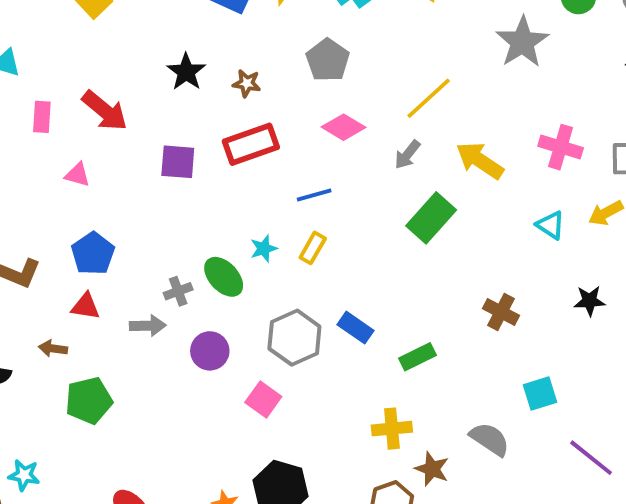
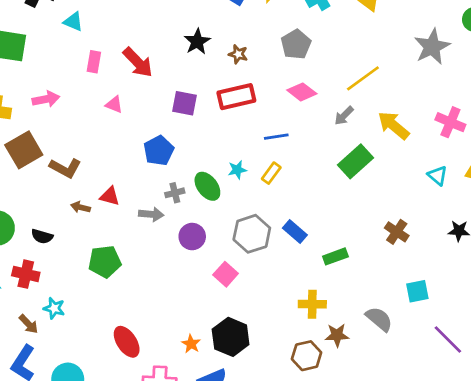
blue pentagon: (93, 254) -> (159, 151), moved
brown arrow: (53, 349) -> (81, 207), moved
brown star: (432, 469) -> (337, 335), turned -30

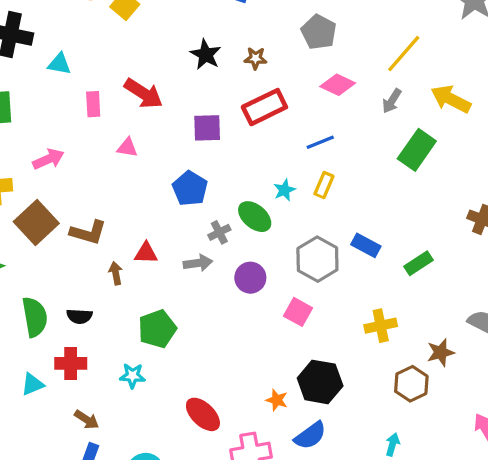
brown arrow: (81, 207) -> (116, 273), turned 78
yellow cross: (312, 304) -> (381, 326), moved
cyan star: (54, 308) -> (132, 376), moved

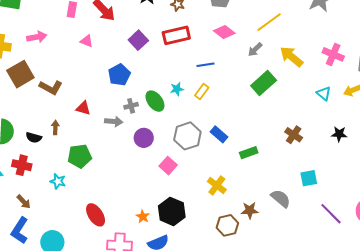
purple square: (207, 128) -> (138, 40), turned 36
brown arrow: (116, 273) -> (55, 127), moved
yellow cross: (381, 326) -> (217, 185), turned 36

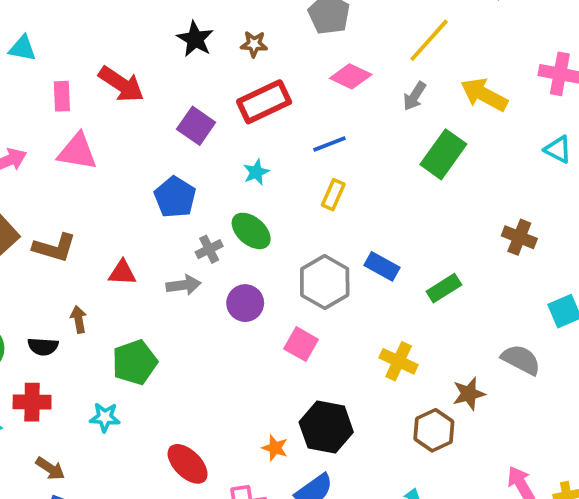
pink triangle: (87, 41) -> (77, 152), moved, size x1.6
cyan star: (177, 89) -> (256, 172), moved

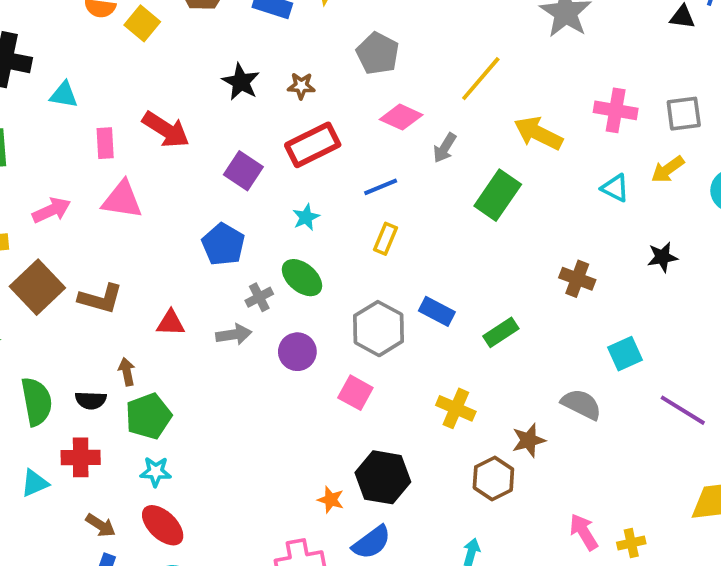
gray arrow: (414, 96) -> (445, 148), moved
green pentagon: (135, 362) -> (148, 416), moved
red ellipse: (188, 464) -> (163, 525), moved

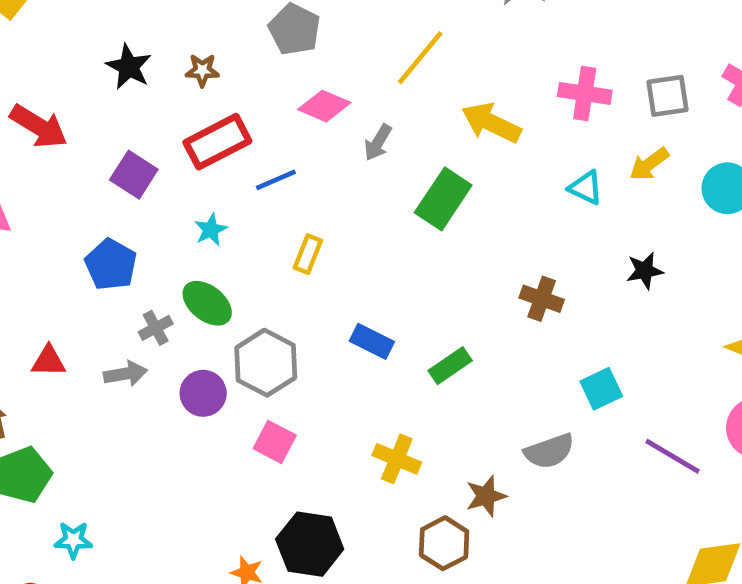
blue line: (381, 187) -> (276, 180), moved
gray hexagon: (378, 329) -> (266, 363), moved
gray semicircle: (581, 404) -> (549, 451), turned 135
cyan star: (156, 472) -> (73, 540), moved

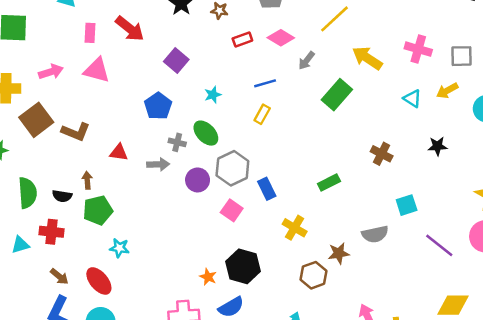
red rectangle: (217, 142) -> (242, 40), moved, size x0.6
blue line: (276, 180) -> (265, 83), moved
gray cross: (156, 328) -> (177, 142), turned 35
blue rectangle: (372, 341) -> (267, 189), moved, turned 30

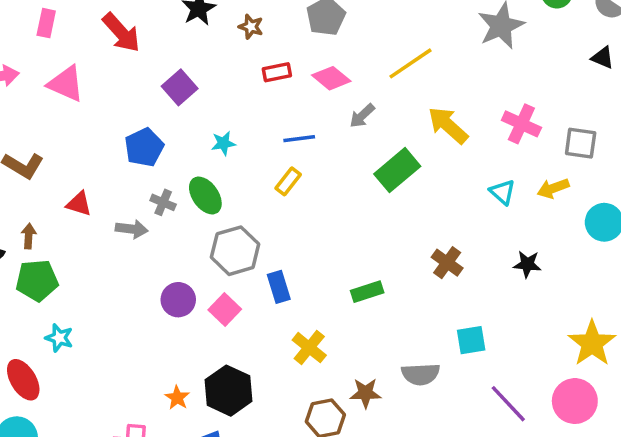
pink rectangle: (90, 33) -> (46, 23), moved
purple circle: (198, 180) -> (178, 300), moved

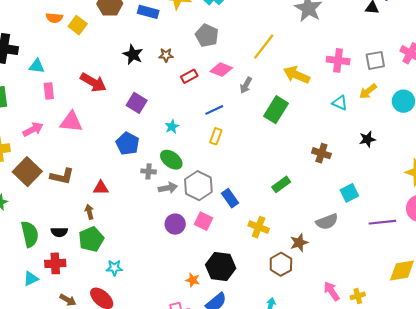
gray arrow: (132, 229) -> (168, 188), moved
brown arrow: (29, 236) -> (89, 212), moved
purple line: (508, 404) -> (382, 222), turned -35

